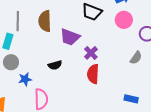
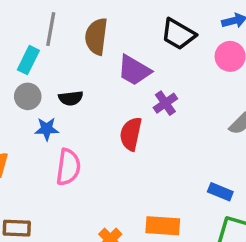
black semicircle: (55, 65) -> (71, 98), moved
red semicircle: (93, 74) -> (131, 134), moved

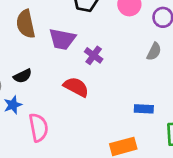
red semicircle: (131, 134) -> (76, 87), turned 125
blue rectangle: (220, 192) -> (144, 109), moved

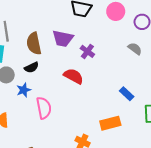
brown semicircle: (26, 24) -> (34, 44), moved
gray semicircle: (154, 51) -> (135, 49), turned -80
blue rectangle: (144, 109) -> (127, 94), turned 40

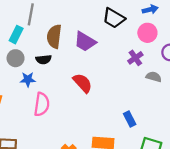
gray semicircle: (135, 49) -> (154, 77), turned -40
purple cross: (87, 51) -> (135, 58), moved

